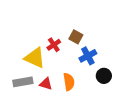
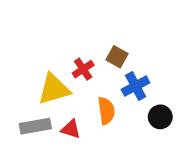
yellow triangle: (35, 58) -> (54, 89), turned -40
orange semicircle: (69, 82) -> (106, 111), moved

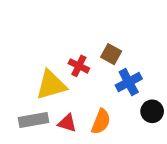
red cross: (83, 69) -> (79, 66), turned -30
orange semicircle: (106, 111) -> (101, 122), moved, turned 30

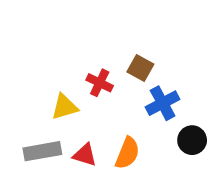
yellow triangle: (51, 85) -> (65, 107), size x0.7

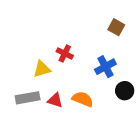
brown square: (140, 68) -> (116, 27), moved
orange semicircle: (127, 153) -> (83, 99), turned -90

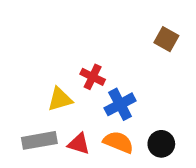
blue cross: (105, 67) -> (120, 104), moved
black circle: (125, 91) -> (161, 144), moved

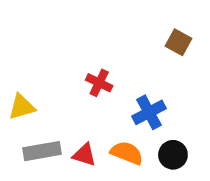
yellow triangle: (60, 99) -> (22, 107), moved
blue cross: (120, 104) -> (149, 112), moved

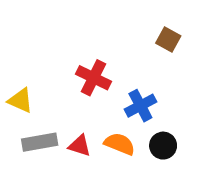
red cross: (99, 83) -> (94, 78), size x1.4
yellow triangle: (22, 107) -> (20, 100), turned 40

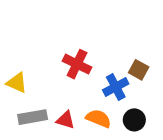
brown square: (168, 40) -> (139, 70), moved

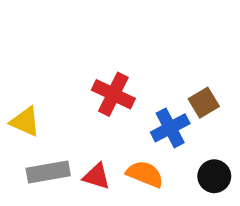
brown square: (139, 70) -> (204, 103), turned 30
black circle: (134, 120) -> (214, 176), moved

